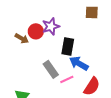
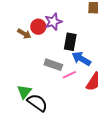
gray rectangle: (51, 69) -> (53, 65), turned -36

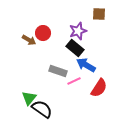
purple star: (53, 22) -> (78, 31), moved
black rectangle: (70, 42) -> (75, 48), turned -60

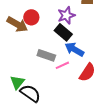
brown arrow: (29, 40) -> (17, 24), size x1.5

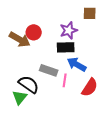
black rectangle: (63, 32) -> (66, 47), turned -42
pink line: (62, 65) -> (65, 80), turned -56
black semicircle: (30, 93) -> (29, 84), moved

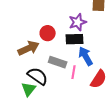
red circle: (34, 32) -> (48, 33), moved
brown arrow: (20, 39) -> (29, 48), moved, turned -55
blue arrow: (77, 64) -> (86, 56), turned 30

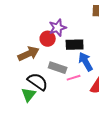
purple star: (78, 22) -> (58, 28), moved
pink line: (74, 72) -> (74, 78), turned 64

